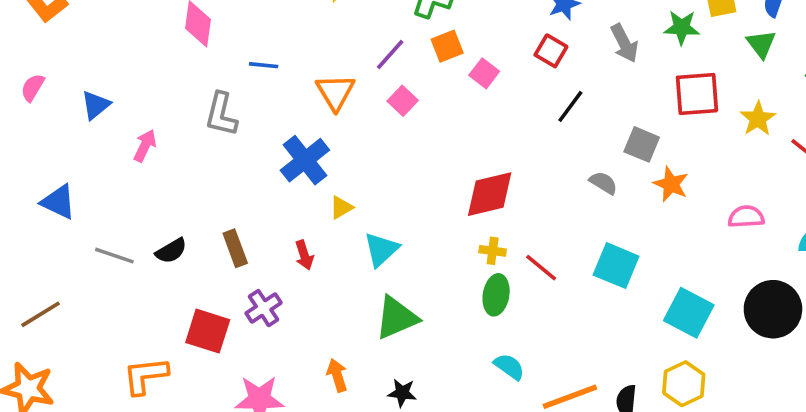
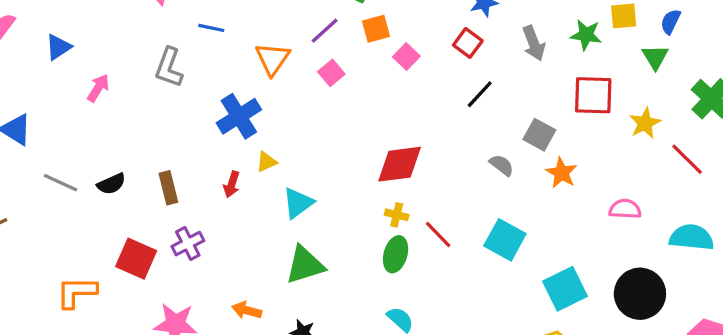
red arrow: (304, 255) -> (232, 184), moved, turned 30
cyan square: (689, 313) -> (565, 289), turned 30
orange arrow: (337, 375) -> (247, 310), turned -64

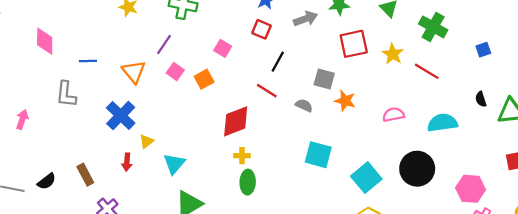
orange square: (376, 29) -> (204, 79), moved
gray arrow: (534, 43) -> (306, 19), turned -75
red line: (438, 234) -> (267, 91), moved

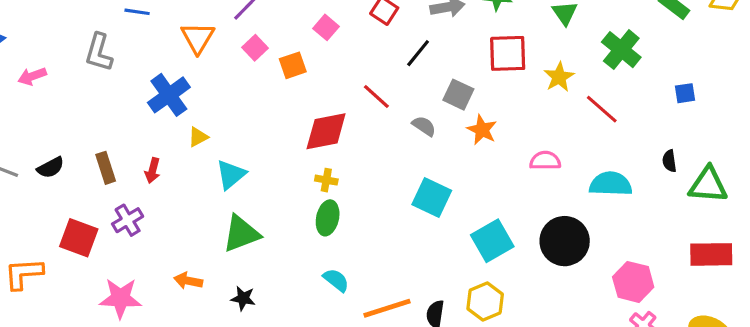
black line: (278, 62) -> (418, 53), moved
pink arrow: (22, 119) -> (32, 76), turned -138
red arrow: (127, 162) -> (153, 171), moved

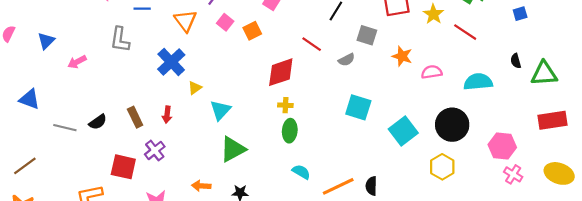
gray semicircle: (424, 126) -> (347, 60), turned 126
orange star: (482, 130) -> (402, 56), moved
yellow hexagon: (485, 301) -> (442, 167), moved

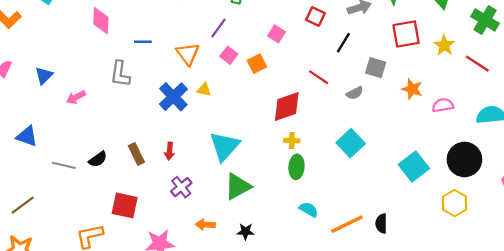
yellow triangle: (195, 88) -> (204, 90), moved, turned 48
cyan square: (358, 107) -> (351, 143), moved, turned 30
cyan triangle: (220, 110) -> (225, 146), size x1.4
purple cross: (155, 150) -> (181, 187), moved

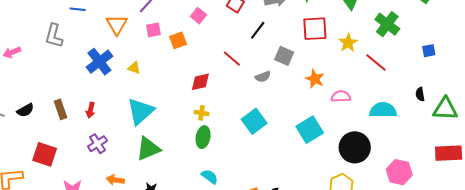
pink square: (229, 55) -> (154, 30), turned 35
yellow triangle: (204, 90) -> (134, 68), moved
red diamond: (287, 106) -> (200, 82), size x0.7
cyan square: (414, 166) -> (310, 130), moved

